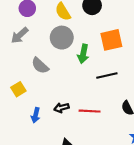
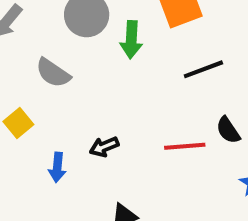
black line: (107, 75) -> (203, 69), moved
red line: (90, 111) -> (185, 146), moved

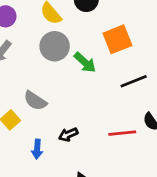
green arrow: (131, 40) -> (85, 62), turned -50
gray semicircle: (53, 73) -> (35, 101), moved

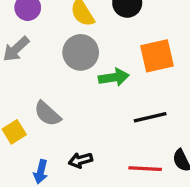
green arrow: (85, 62) -> (114, 77), turned -60
black line: (134, 81) -> (150, 117), moved

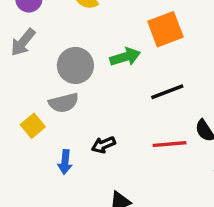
gray circle: (81, 52) -> (75, 65), moved
gray semicircle: (47, 114) -> (64, 103), turned -48

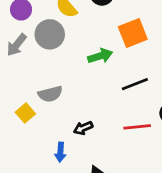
gray circle: (75, 65) -> (50, 34), moved
blue arrow: (65, 162) -> (60, 152), moved

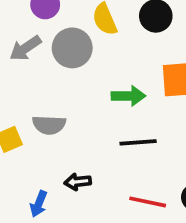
black line: (135, 84) -> (138, 142), moved

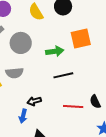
gray circle: (72, 48) -> (21, 43), moved
blue arrow: (39, 204) -> (23, 116), moved

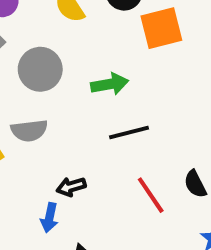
orange square: (81, 39) -> (161, 28), moved
red line: (73, 106) -> (151, 195), turned 54

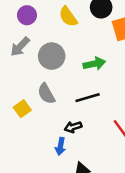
gray semicircle: (29, 131) -> (46, 94), turned 70
black line: (129, 133) -> (88, 98), moved

